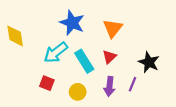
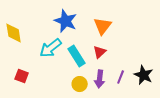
black star: (149, 62) -> (144, 75), moved
red square: (47, 83) -> (22, 76), moved
yellow circle: (78, 92) -> (80, 84), moved

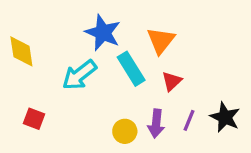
red triangle: (100, 52) -> (172, 81), moved
cyan rectangle: (77, 56) -> (131, 69), moved

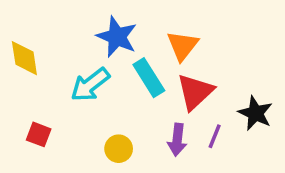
red triangle: (172, 81) -> (195, 92), size x1.6
black star: (225, 117) -> (255, 113), moved
yellow circle: (125, 131) -> (119, 149), moved

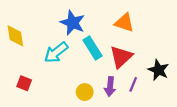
orange triangle: (183, 46) -> (124, 23), moved, turned -50
yellow circle: (119, 149) -> (85, 92), moved

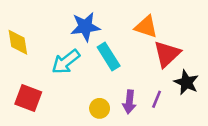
blue star: (73, 23) -> (85, 27), turned -30
red triangle: (121, 57) -> (167, 54), moved
red square: (24, 83) -> (28, 98), size x1.5

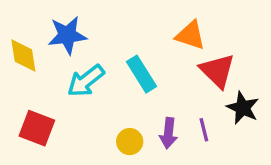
blue star: (85, 27) -> (67, 35), moved
red triangle: (167, 54) -> (217, 71), turned -32
purple line: (157, 99) -> (204, 130), turned -36

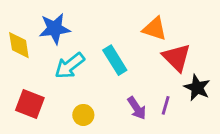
purple line: (204, 130) -> (166, 105), turned 30
purple arrow: (168, 133) -> (137, 108), turned -40
yellow circle: (130, 142) -> (83, 115), moved

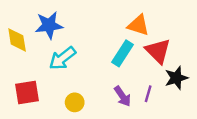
cyan rectangle: (115, 60) -> (122, 53), moved, turned 65
black star: (197, 88) -> (176, 78), turned 30
red square: (30, 104) -> (27, 93), turned -30

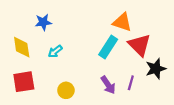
blue star: (49, 25) -> (43, 22), size x0.7
yellow diamond: (17, 40) -> (22, 47), moved
cyan arrow: (62, 58) -> (55, 51), size x0.6

